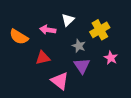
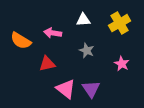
white triangle: (68, 20) -> (83, 20), moved, turned 40
yellow cross: (100, 30) -> (120, 23), moved
purple triangle: (82, 66) -> (91, 89), moved

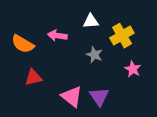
yellow cross: (120, 23) -> (122, 36), moved
red triangle: (47, 64) -> (33, 77), moved

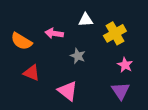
gray star: (94, 55) -> (78, 56), moved
red triangle: (33, 77) -> (32, 73), turned 36
purple triangle: (99, 97) -> (121, 91), moved

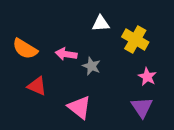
pink arrow: (54, 33) -> (66, 54), moved
yellow cross: (115, 33) -> (135, 39), turned -30

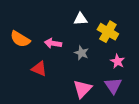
gray star: (91, 66) -> (81, 53), moved
red triangle: (37, 86) -> (39, 69), moved
pink triangle: (79, 107) -> (83, 89), moved, turned 36

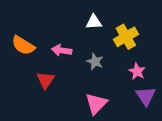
yellow cross: (108, 32) -> (126, 37), turned 30
red triangle: (39, 69) -> (46, 80), turned 42
purple triangle: (113, 86) -> (146, 96), moved

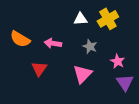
yellow cross: (126, 37) -> (108, 19), moved
gray star: (95, 62) -> (90, 47), moved
pink triangle: (96, 104) -> (83, 74), moved

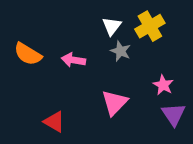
white triangle: (80, 19) -> (112, 26), turned -48
gray star: (90, 47) -> (121, 51), moved
red triangle: (39, 69) -> (54, 122), moved, turned -35

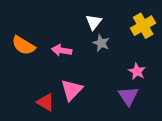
yellow cross: (150, 26) -> (143, 26), moved
pink triangle: (115, 103) -> (72, 90), moved
purple triangle: (173, 114) -> (128, 96), moved

